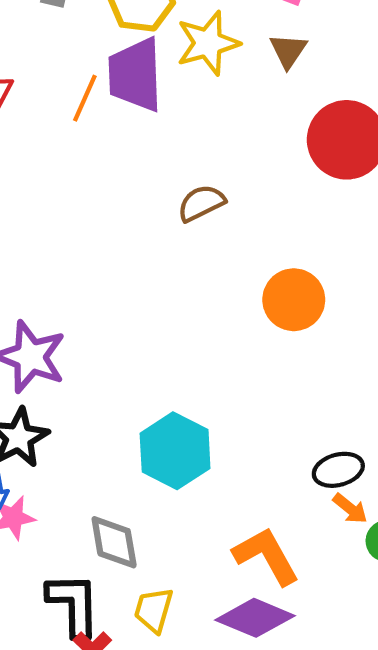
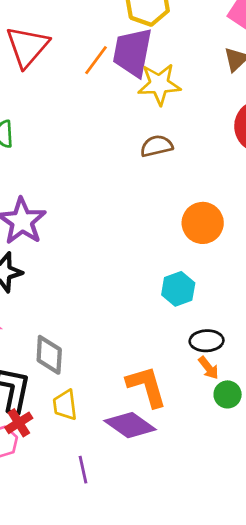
yellow star: (208, 43) -> (159, 84), moved
cyan hexagon: (175, 451) -> (178, 289), moved, size x0.7
yellow trapezoid: (154, 610) -> (65, 405), turned -36

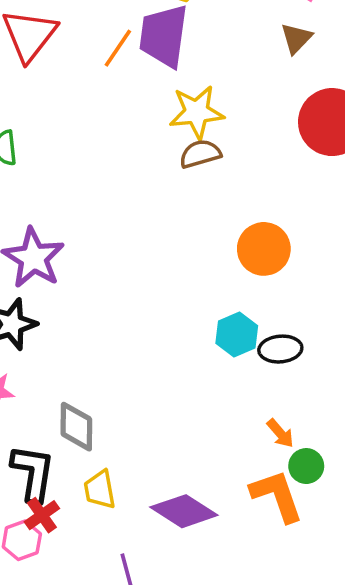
yellow star: (159, 84) -> (197, 112), moved
black ellipse: (207, 341) -> (280, 349), moved
orange L-shape: (147, 386) -> (277, 496), moved

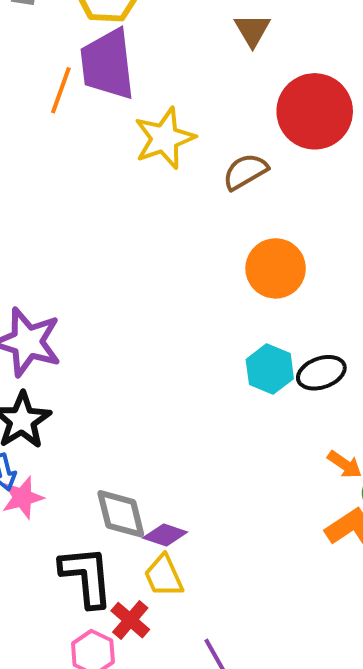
brown semicircle: (200, 154) -> (245, 172), moved
purple diamond: (184, 511) -> (165, 535), moved, size x0.6
red cross: (42, 515) -> (130, 620), moved

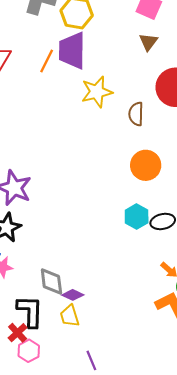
brown semicircle: (245, 172) -> (136, 114), turned -65
red cross: (130, 620) -> (18, 333), moved

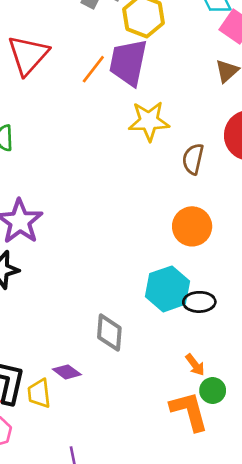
cyan hexagon: (137, 216) -> (168, 289), size x1.4
gray diamond: (51, 281) -> (109, 333), moved
yellow trapezoid: (70, 316) -> (39, 393), moved

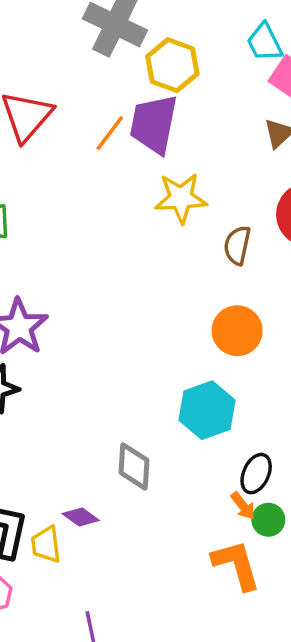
black ellipse: (199, 302) -> (256, 474), moved, turned -64
green circle: (213, 391) -> (268, 520), moved

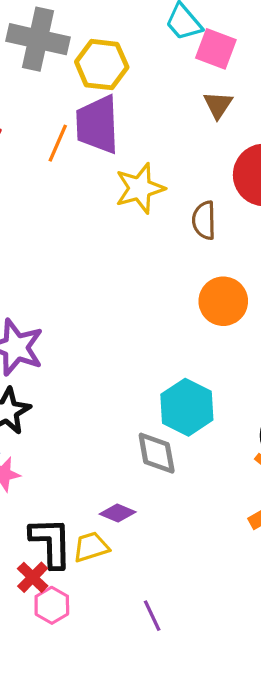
cyan hexagon: (207, 410) -> (187, 407), moved
yellow trapezoid: (46, 545) -> (91, 547), turned 93

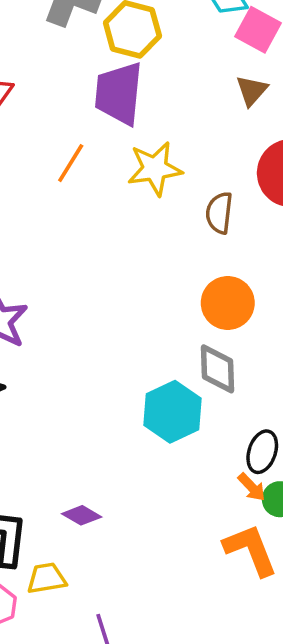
orange line: (58, 143) -> (71, 163), moved
gray diamond: (157, 453) -> (218, 369), moved
yellow trapezoid: (91, 547) -> (46, 578), moved

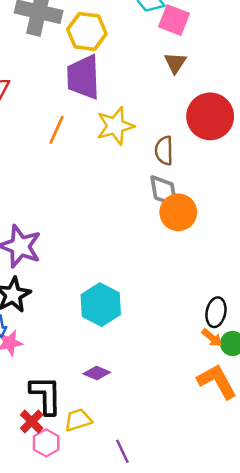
gray diamond: (218, 369) -> (164, 191), moved
cyan hexagon: (173, 412) -> (101, 305), moved

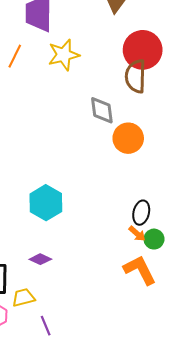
brown semicircle: (164, 151) -> (136, 76), moved, size x1.4
orange circle: (178, 212) -> (128, 138), moved
purple line: (122, 451) -> (46, 326), moved

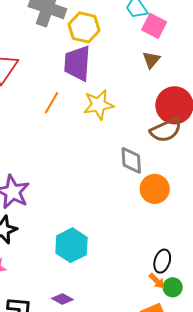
brown semicircle: (136, 76) -> (166, 130), turned -120

